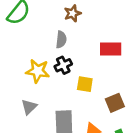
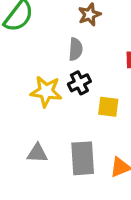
gray triangle: (29, 107) -> (37, 153), moved, turned 49

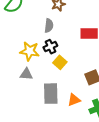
yellow square: (108, 107) -> (60, 62), moved, turned 32
gray triangle: (37, 153) -> (26, 74), moved

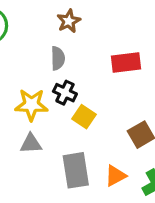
black cross: (50, 47) -> (65, 93), turned -32

